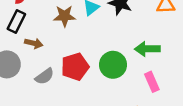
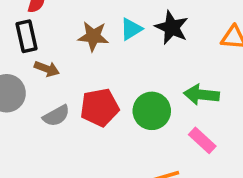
black rectangle: (16, 22) -> (26, 36), turned -45
pink rectangle: (152, 82) -> (202, 140), turned -30

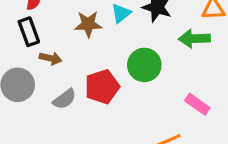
green arrow: (201, 95) -> (194, 39), moved
green circle: (152, 111) -> (144, 65), moved

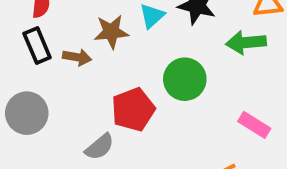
brown arrow: (51, 58) -> (77, 57), moved
gray semicircle: (64, 99) -> (100, 147), moved

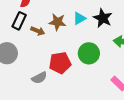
black rectangle: (37, 46) -> (19, 21), turned 36

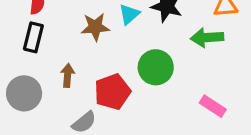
brown arrow: (38, 31) -> (68, 75), moved, turned -96

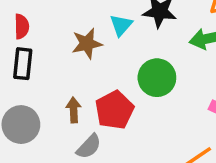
brown arrow: (68, 75) -> (74, 110), moved

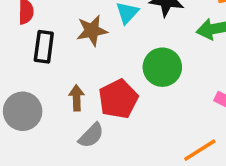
black rectangle: (23, 64) -> (44, 47), moved

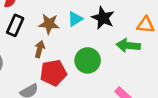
brown arrow: (77, 98) -> (40, 49), moved

